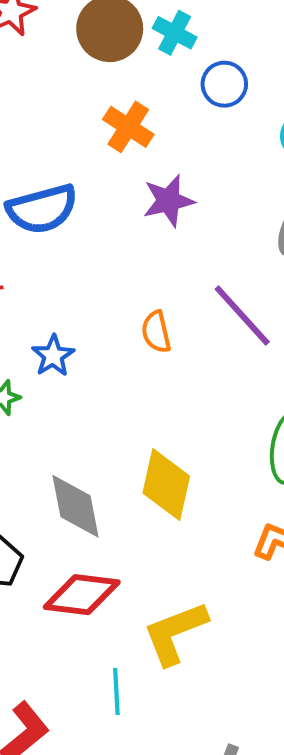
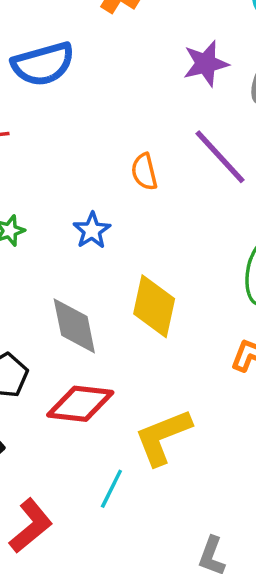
purple star: (169, 201) -> (206, 64), moved
blue star: (53, 356) -> (92, 230), moved
cyan line: (116, 691) -> (111, 489), turned 30

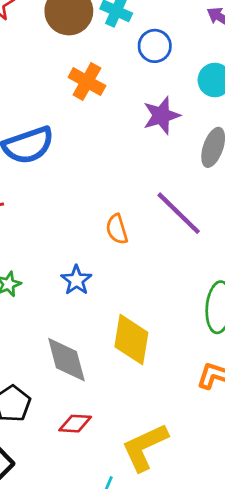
purple star: (206, 64) -> (161, 115), moved
red diamond: (80, 404) -> (75, 424), size x0.6

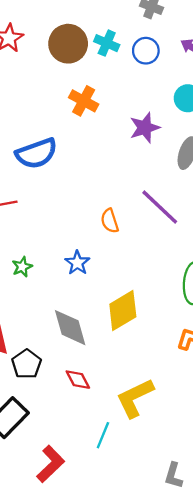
blue circle: (155, 46) -> (146, 51), moved
yellow diamond: (131, 340) -> (123, 311), turned 51
red diamond: (75, 424) -> (78, 380), turned 60

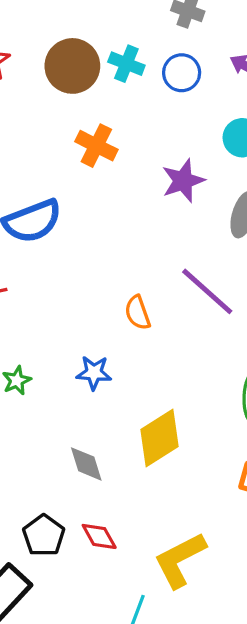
blue star: (77, 263) -> (94, 373), turned -30
gray diamond: (70, 328) -> (86, 464), size x0.7
black pentagon: (27, 364) -> (44, 535), moved

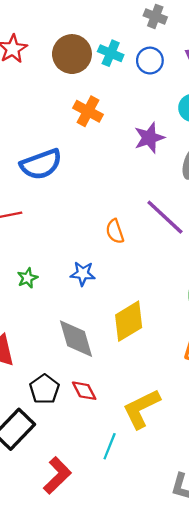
gray diamond: (86, 464) -> (76, 339), size x1.5

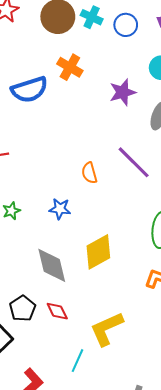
blue semicircle: (41, 164) -> (29, 90), moved

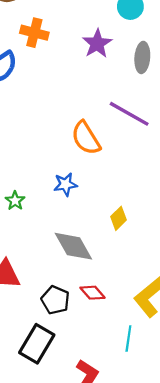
orange semicircle: (89, 173) -> (86, 138), size x1.5
yellow diamond: (98, 252) -> (118, 218), size x0.6

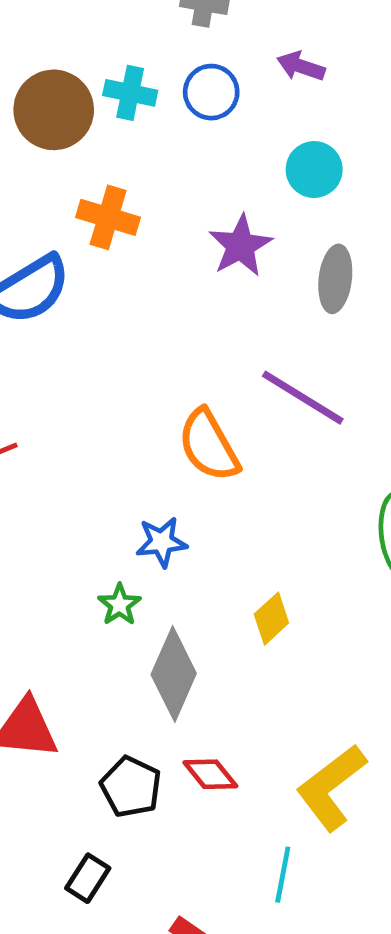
green star: (15, 201) -> (119, 605), moved
gray diamond: (73, 246) -> (174, 674), turned 51
black rectangle: (37, 344) -> (88, 878), size x0.6

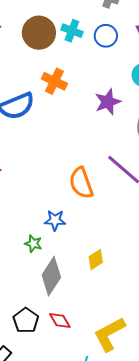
green star: (119, 605) -> (33, 244), turned -30

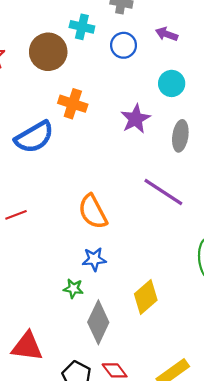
cyan cross: (72, 31) -> (82, 27), moved
orange semicircle: (81, 183) -> (93, 212), moved
yellow diamond: (96, 260) -> (146, 297), size x1.4

